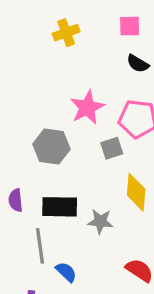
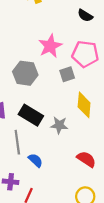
black rectangle: (60, 207) -> (31, 115), turned 30

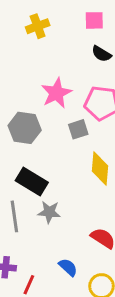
gray star: (59, 125) -> (49, 212), moved
blue semicircle: (35, 160) -> (68, 267), moved

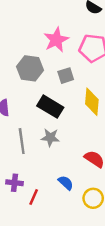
gray square: (78, 129) -> (66, 76), moved
black rectangle: (32, 182) -> (50, 107), moved

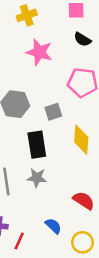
pink star: (56, 40) -> (39, 52), moved, turned -30
black rectangle: (50, 107) -> (37, 145), turned 50

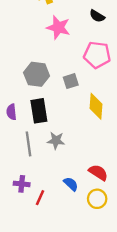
black rectangle: (37, 145) -> (39, 111), moved
red semicircle: (84, 200) -> (98, 173), moved

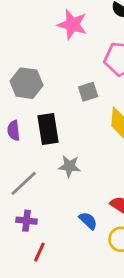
gray hexagon: (37, 74) -> (26, 83), moved
gray line: (29, 144) -> (24, 183), moved, turned 55
red line: (40, 198) -> (39, 252), moved

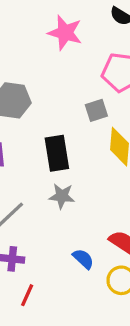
gray square: (88, 92) -> (96, 110), moved
black rectangle: (48, 129) -> (57, 153), moved

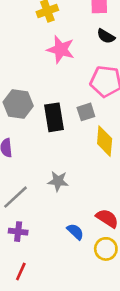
black rectangle: (57, 153) -> (54, 117), moved
red line: (27, 295) -> (21, 271), moved

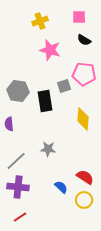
gray square: (86, 112) -> (64, 86), moved
purple cross: (18, 232) -> (18, 187), size x1.5
red line: (21, 271) -> (20, 217), turned 32

